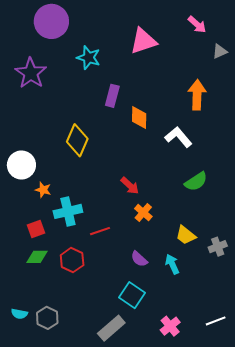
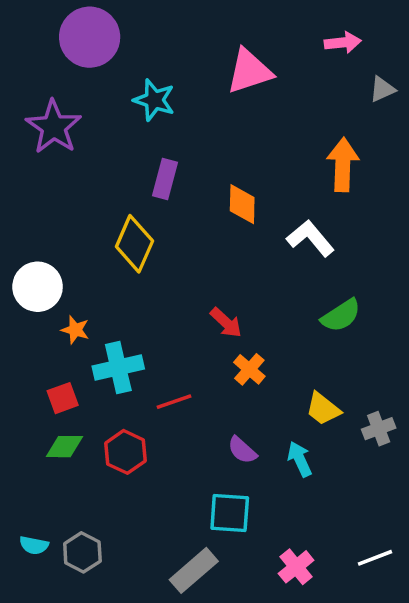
pink arrow: (197, 25) -> (343, 43), turned -48
purple rectangle: (112, 96) -> (165, 179), moved
cyan square: (132, 295) -> (230, 513), turned -30

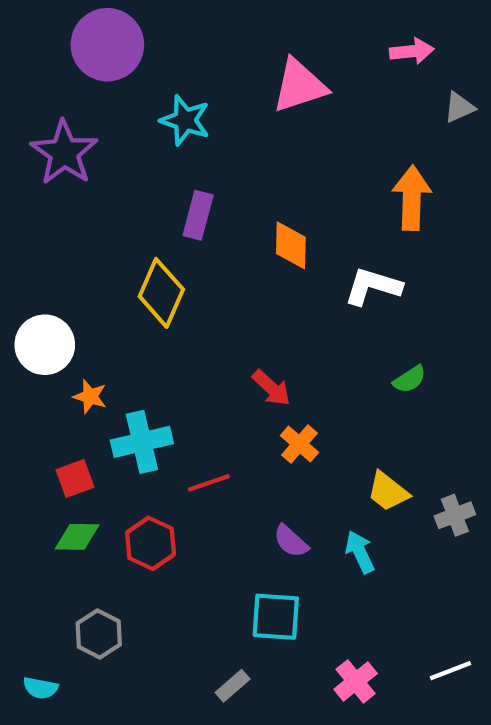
white L-shape: (310, 238) -> (373, 286), turned -33
green semicircle: (341, 315) -> (410, 379), size x0.7
cyan semicircle: (34, 545) -> (40, 688), moved
gray hexagon: (82, 552) -> (99, 634), moved
gray rectangle: (194, 570) -> (233, 686), size x0.6

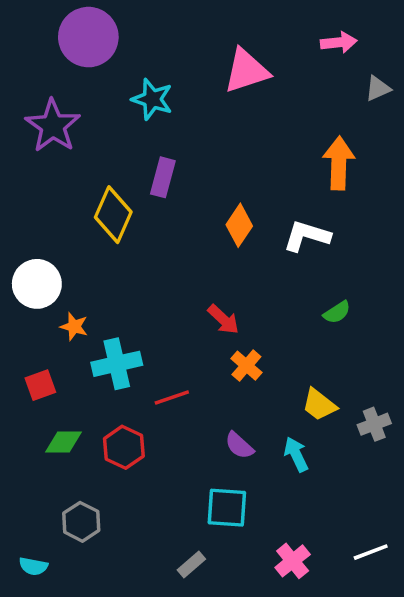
orange diamond: (291, 245) -> (239, 225), moved, turned 33
yellow diamond: (161, 293) -> (113, 215), moved
red square: (75, 479) -> (40, 385), moved

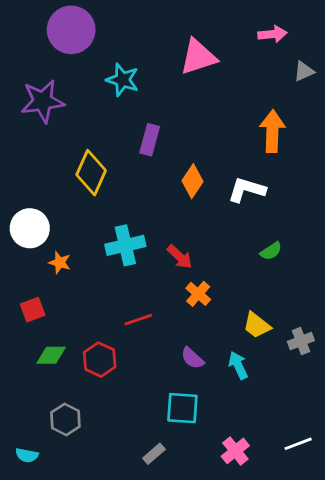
purple star: (53, 126) -> (43, 101), turned 30
purple rectangle: (163, 177) -> (150, 140), moved
cyan cross: (117, 364) -> (125, 245), moved

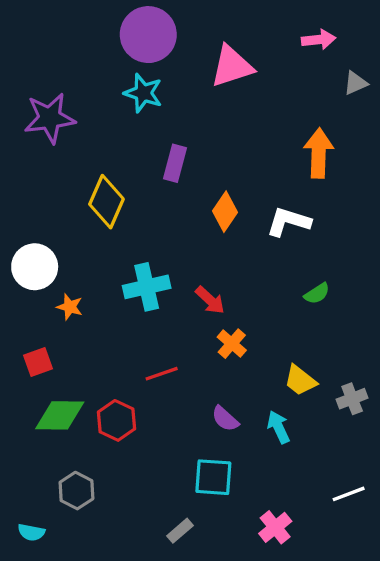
purple circle: (71, 30) -> (148, 35), moved
green diamond: (51, 355) -> (60, 415), size x1.4
white line: (298, 444) -> (349, 494), moved

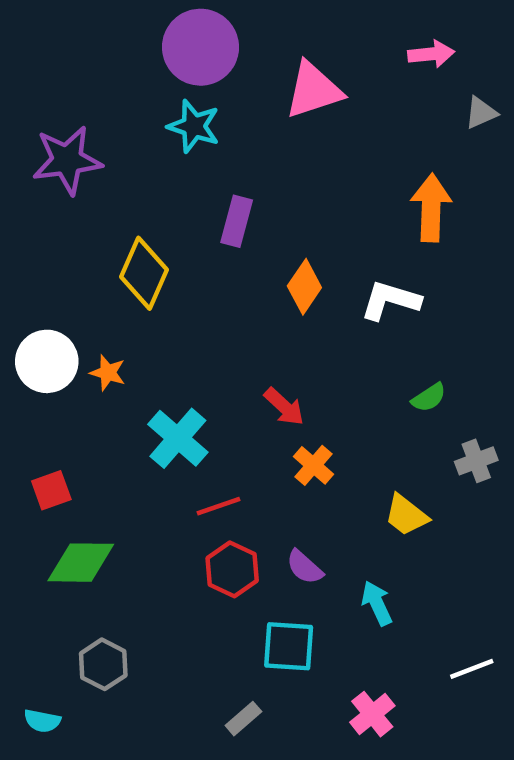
cyan cross: (147, 287) -> (178, 438), moved, turned -36
orange star: (70, 307) -> (108, 373), moved
gray cross: (352, 399) -> (476, 461), moved
red hexagon: (117, 420) -> (232, 569), moved
cyan arrow: (279, 427) -> (377, 603), moved

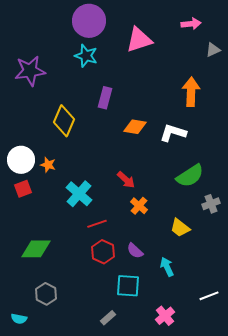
orange diamond: (304, 287) -> (135, 127), turned 65
green semicircle: (429, 398) -> (190, 176), size x1.8
red square: (51, 490) -> (23, 189), moved

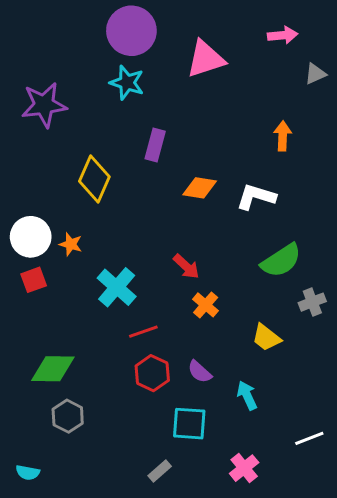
orange arrow: (191, 92) -> (283, 136), size x0.7
gray hexagon: (46, 294) -> (68, 416), moved

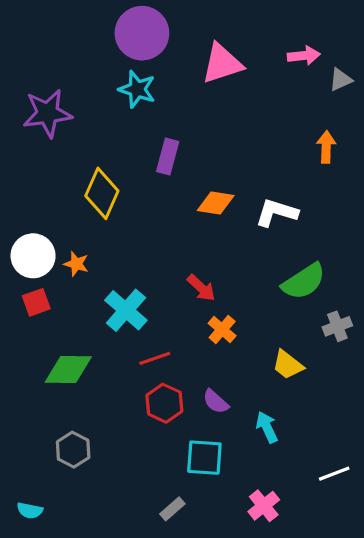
pink arrow: (283, 35) -> (304, 56), moved
orange arrow: (283, 136) -> (326, 147), moved
green diamond: (53, 369) -> (68, 370), moved

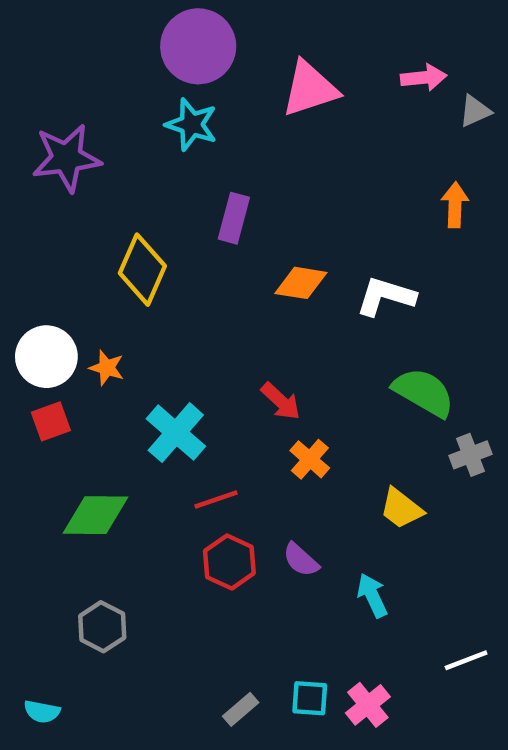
green semicircle: (304, 281) -> (424, 392), turned -117
cyan square: (204, 458) -> (310, 698), moved, size x0.7

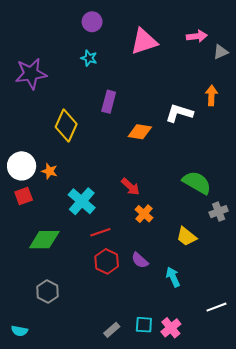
purple circle: (198, 46) -> (92, 22), size x0.6
cyan star: (191, 124) -> (89, 58), size x0.7
white L-shape: (386, 296) -> (179, 113), moved

